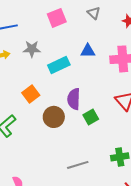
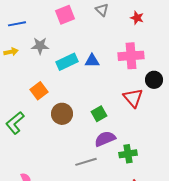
blue triangle: (88, 51) -> (92, 61), moved
purple semicircle: (74, 99) -> (105, 139), moved, turned 65

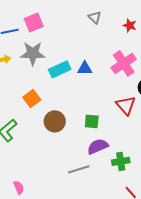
pink square: (65, 15) -> (34, 22), moved
gray star: (40, 46) -> (33, 53), size x1.4
pink cross: (131, 56) -> (124, 63), turned -30
green square: (99, 114) -> (92, 121), turned 35

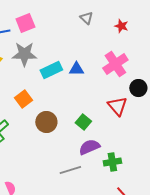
green square: (92, 121) -> (83, 122), turned 35

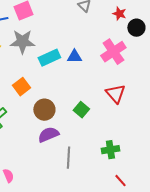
black circle: (138, 88) -> (136, 28), moved
purple semicircle: (89, 147) -> (48, 135), moved
gray line: (70, 170) -> (68, 158), turned -70

